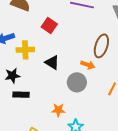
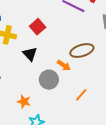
red square: (49, 25) -> (38, 27), moved
brown ellipse: (101, 46) -> (82, 51), turned 40

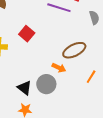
black triangle: (30, 54) -> (24, 88), moved
orange line: (81, 95) -> (91, 77), moved

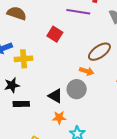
red square: (27, 34) -> (55, 34), moved

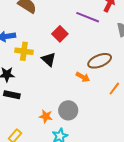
gray circle: (77, 89) -> (68, 110), moved
black triangle: (55, 96) -> (49, 59), moved

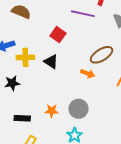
black rectangle: (12, 95) -> (22, 118), moved
orange star: (46, 116) -> (52, 111), moved

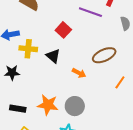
orange arrow: (88, 74) -> (79, 73), moved
orange star: (52, 111) -> (48, 105), size x1.5

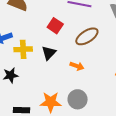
brown ellipse: (104, 55) -> (87, 36), moved
black triangle: (53, 56) -> (49, 53), turned 42

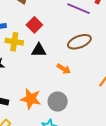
red square: (55, 26) -> (34, 25), moved
black triangle: (49, 53) -> (39, 50), turned 35

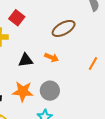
black triangle: (39, 50) -> (26, 60), moved

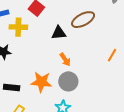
orange arrow: (52, 57) -> (65, 60), moved, turned 32
black triangle: (26, 60) -> (59, 33), moved

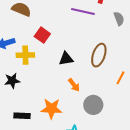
brown ellipse: (83, 20) -> (99, 55), moved, turned -40
gray circle: (68, 81) -> (93, 105), moved

